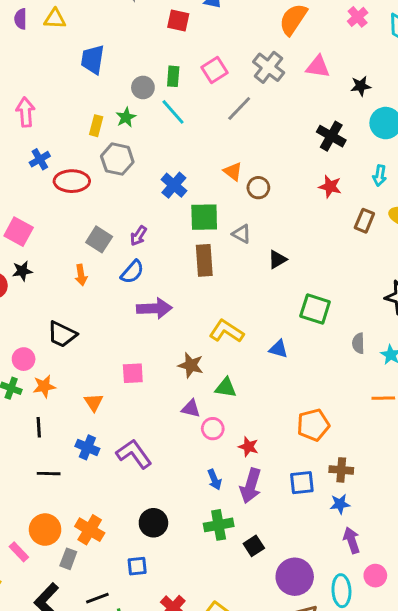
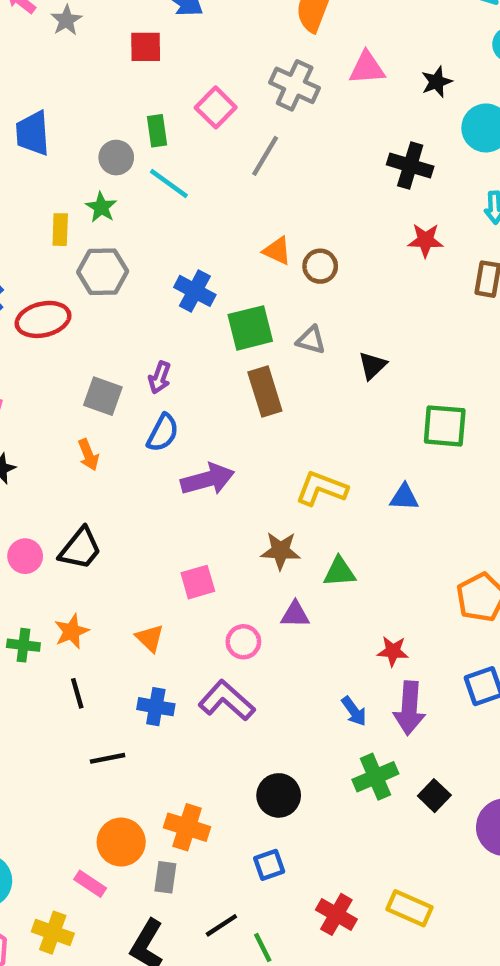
black trapezoid: (62, 334) -> (80, 549), turned -64
pink circle: (24, 359) -> (25, 556), moved
pink circle: (213, 429) -> (243, 642), moved

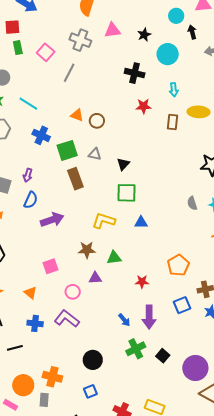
green rectangle: (157, 131) -> (18, 48), moved
cyan line: (169, 183) -> (28, 104), moved
green square: (445, 426) -> (126, 193), moved
red star: (393, 651) -> (142, 282), moved

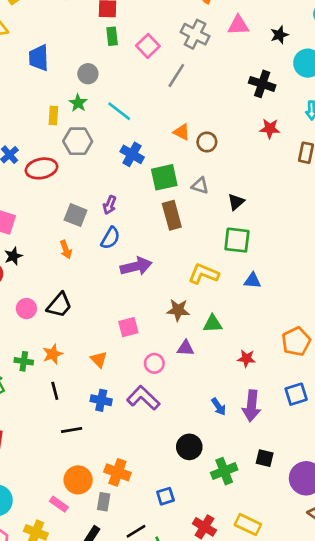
green cross: (136, 349) -> (224, 471), moved
black square: (163, 356) -> (265, 458), turned -32
black circle: (93, 360) -> (189, 447), moved

